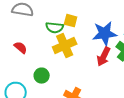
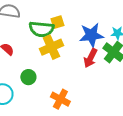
yellow square: (71, 21) -> (57, 22), turned -32
green semicircle: (55, 28) -> (41, 29), size x1.4

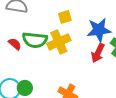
green semicircle: (41, 29) -> (35, 40), moved
green circle: (28, 77) -> (25, 88), moved

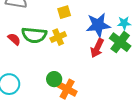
yellow cross: (59, 42) -> (58, 37), size x0.7
green circle: (25, 88) -> (54, 79), moved

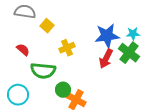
yellow square: (64, 12) -> (47, 26), moved, turned -32
green semicircle: (34, 35) -> (43, 71), moved

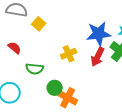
yellow cross: (67, 48) -> (69, 54), moved
green semicircle: (43, 71) -> (35, 69), size x0.7

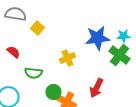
red arrow: (98, 57) -> (96, 88), moved

